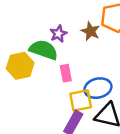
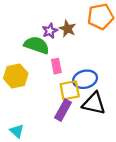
brown star: (91, 31) -> (67, 29), moved
yellow hexagon: (20, 66) -> (16, 76), moved

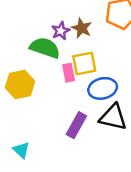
yellow square: (70, 90) -> (84, 64), moved

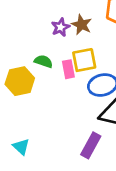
green semicircle: (45, 48) -> (43, 61), moved, size x0.6
purple rectangle: (76, 125) -> (91, 145), moved

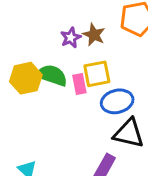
green semicircle: (43, 61) -> (52, 75), size x1.5
yellow hexagon: (20, 81) -> (26, 78), moved

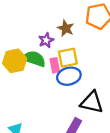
purple star: (71, 38) -> (46, 40), moved
blue ellipse: (117, 101) -> (69, 76), moved

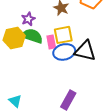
purple star: (46, 40) -> (28, 19), moved
black triangle: (92, 102) -> (85, 51), moved

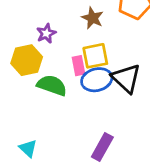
green semicircle: (32, 36) -> (52, 85), moved
black triangle: (85, 51) -> (126, 78), turned 30

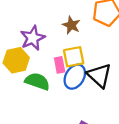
purple star: (46, 33) -> (33, 38), size x1.5
blue ellipse: (97, 80) -> (75, 77), turned -45

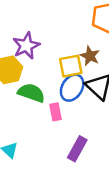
brown star: (71, 25) -> (90, 56), moved
pink rectangle: (60, 65) -> (56, 112), moved

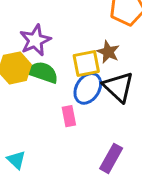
green semicircle: (31, 93) -> (43, 72), moved
purple rectangle: (77, 149) -> (111, 158), moved

